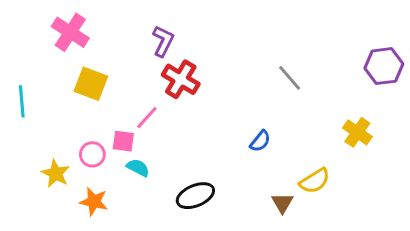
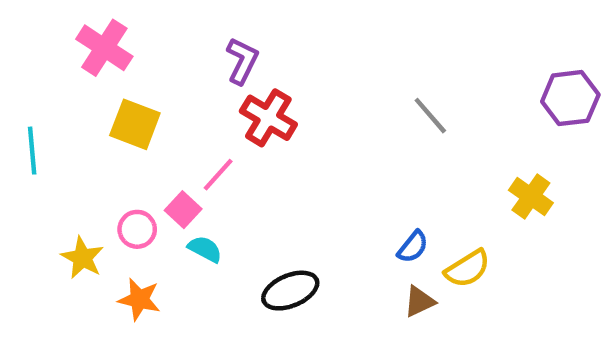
pink square: (123, 141) -> (183, 210), turned 35
blue semicircle: (260, 141) -> (413, 247), moved
brown triangle: (282, 203) -> (419, 302), turned 35

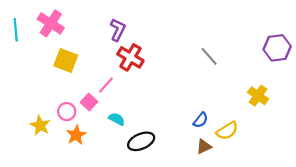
cyan line: (32, 151) -> (16, 30), moved
cyan semicircle: (205, 249) -> (117, 119), moved
orange star: (139, 299) -> (76, 135), moved, turned 30

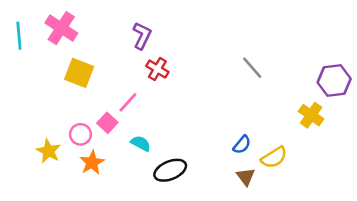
purple hexagon: (277, 48) -> (334, 81), moved
red cross: (130, 57) -> (157, 69), size x0.7
brown triangle: (204, 147) -> (246, 177), turned -42

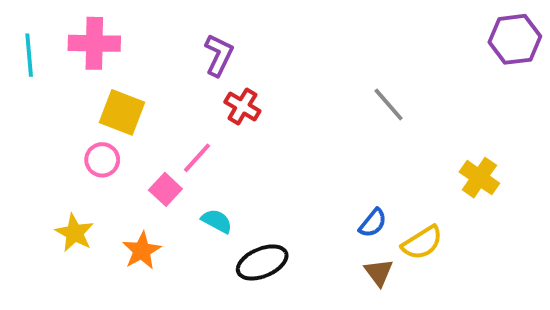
pink cross: (61, 28) -> (94, 43), turned -32
purple hexagon: (334, 81) -> (515, 39), moved
pink circle: (80, 134) -> (102, 160), moved

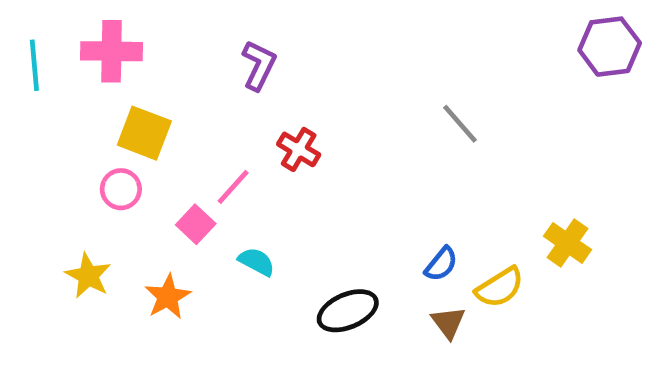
red cross: (242, 106) -> (299, 149), moved
yellow cross: (479, 178) -> (568, 243), moved
black ellipse: (262, 262) -> (348, 311), moved

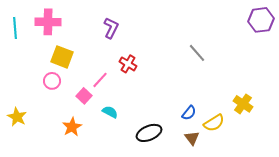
yellow star: (88, 276) -> (17, 117), moved

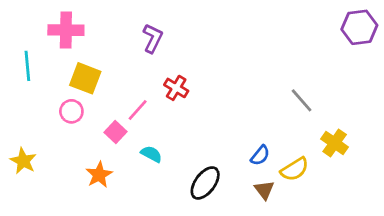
cyan line: (15, 28) -> (27, 66), moved
gray line: (197, 53) -> (302, 100), moved
black ellipse: (149, 133) -> (205, 183), turned -30

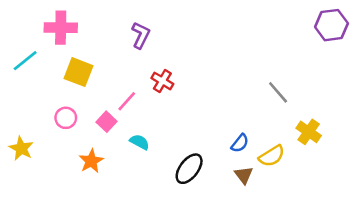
cyan line: (27, 66) -> (25, 61), turned 56
pink circle: (71, 111) -> (66, 118), moved

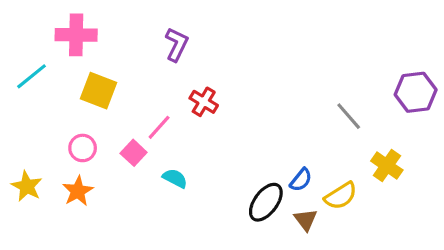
purple hexagon: (331, 25) -> (416, 92), moved
orange star: (91, 161) -> (78, 191), moved
black ellipse: (189, 169) -> (266, 202), moved

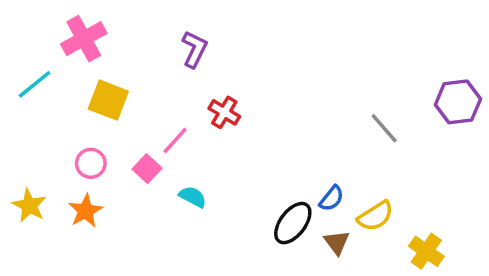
pink cross: (76, 35) -> (84, 39), turned -30
yellow cross: (387, 166) -> (426, 251), moved

